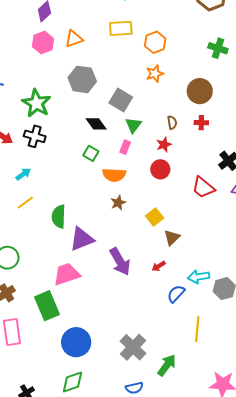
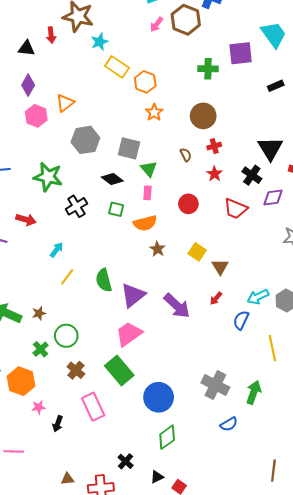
yellow rectangle: (121, 28) -> (117, 67), moved, turned 55
black cross: (35, 136) -> (76, 206), moved, turned -30
red star: (164, 145) -> (215, 174), moved

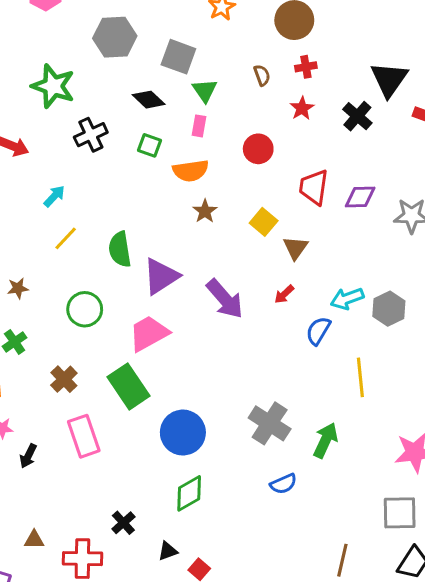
purple diamond: (273, 198) -> (360, 197), moved
red trapezoid: (236, 209) -> (314, 187), moved, turned 70
green circle: (66, 336) -> (85, 309), moved

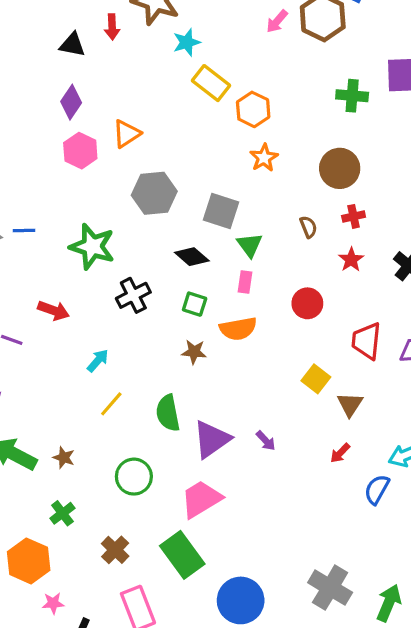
brown star: (205, 211) -> (194, 352), moved, turned -30
brown star: (18, 288) -> (64, 458), turned 30
purple arrow: (225, 299) -> (266, 441), moved, size x0.5

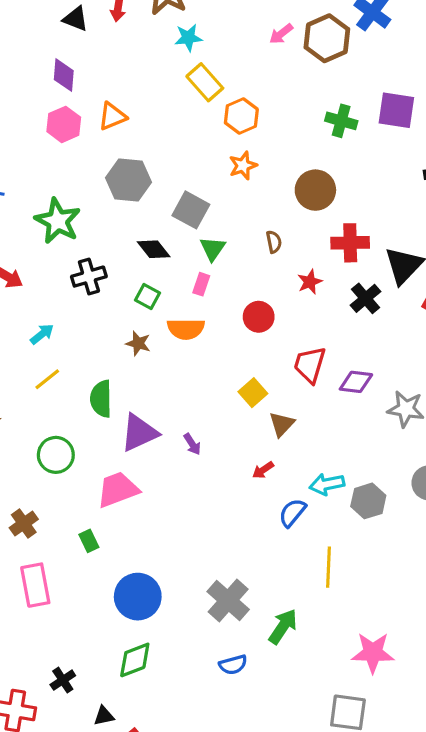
purple diamond: (71, 102) -> (64, 75), turned -40
red cross: (354, 216) -> (350, 243), moved, size x1.6
green rectangle: (182, 555) -> (89, 541), size x0.5

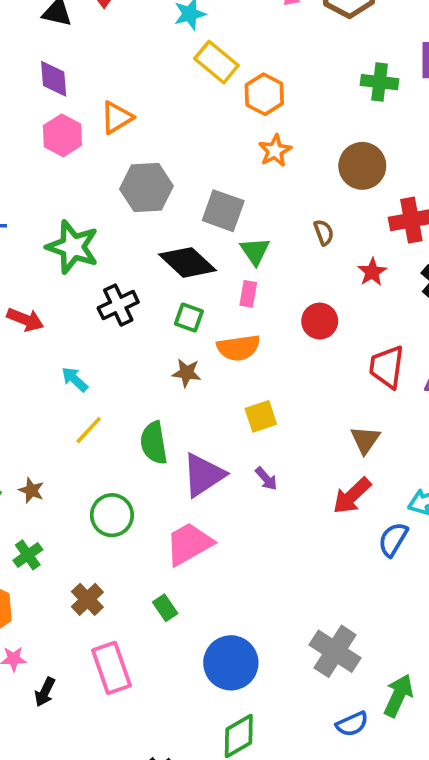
black diamond: (154, 249) -> (188, 262), size x1.4
cyan arrow: (42, 334) -> (75, 379), turned -90
yellow square: (253, 393) -> (261, 416), moved, turned 32
red arrow: (263, 470) -> (352, 496), size x1.6
green arrow: (283, 626) -> (398, 696), moved

